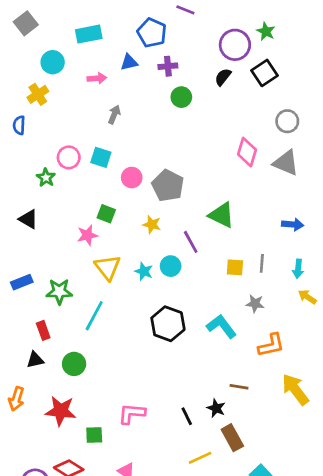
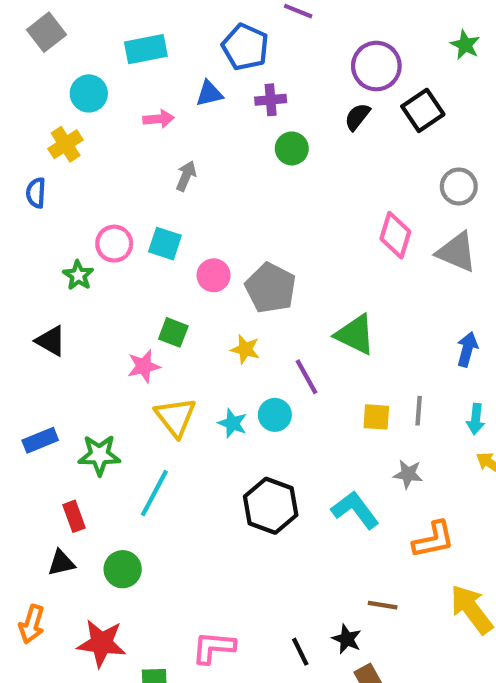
green star: (266, 31) -> (465, 45), moved
blue arrow: (293, 224) -> (467, 349), turned -80

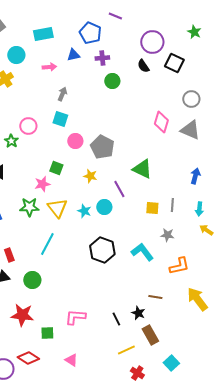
black square: (423, 110) -> (174, 63), turned -30
black semicircle: (357, 117) -> (143, 66), turned -72
cyan square: (165, 244) -> (60, 119), moved
green star: (99, 455) -> (29, 207), moved

